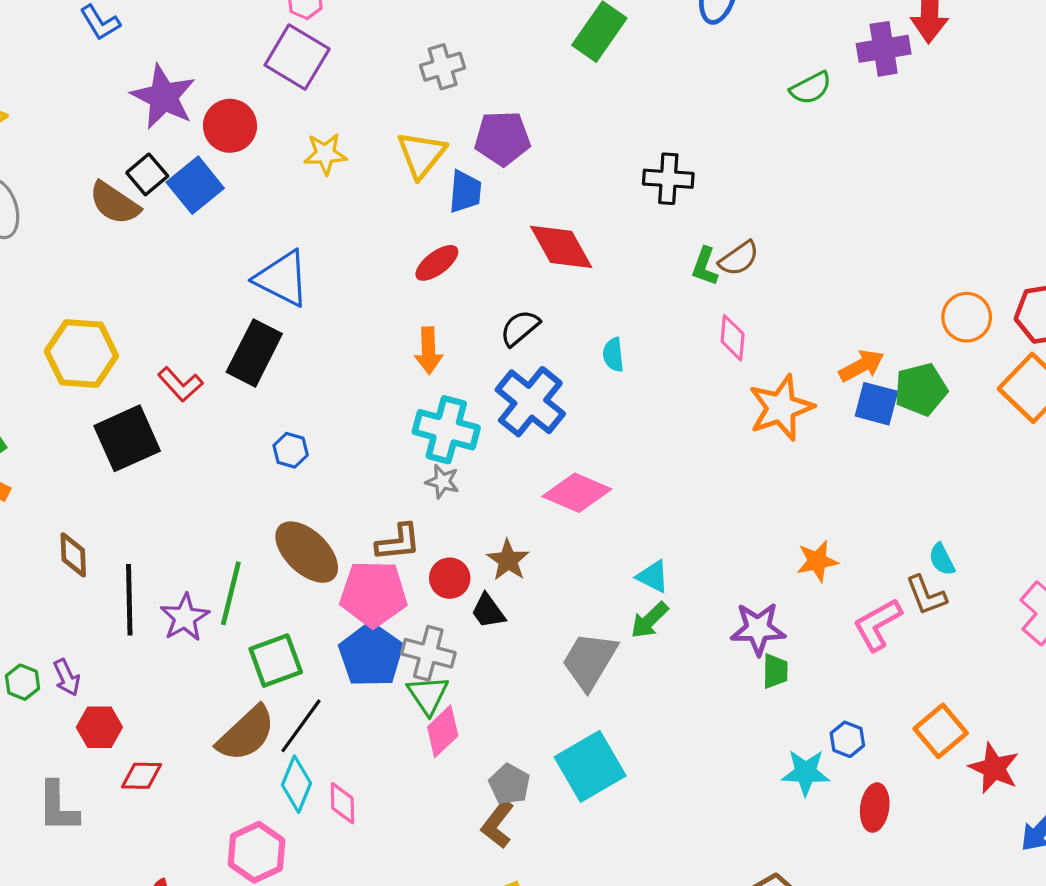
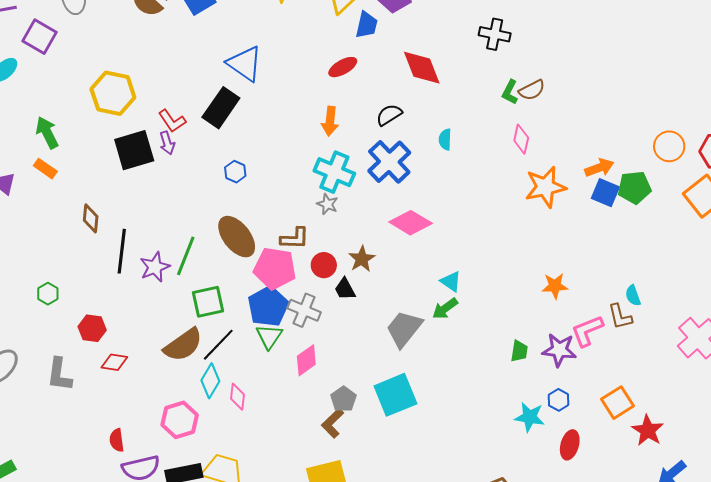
purple star: (758, 629) -> (559, 350), moved
purple arrow: (67, 677) -> (167, 143), moved
green triangle: (428, 695) -> (269, 336), moved

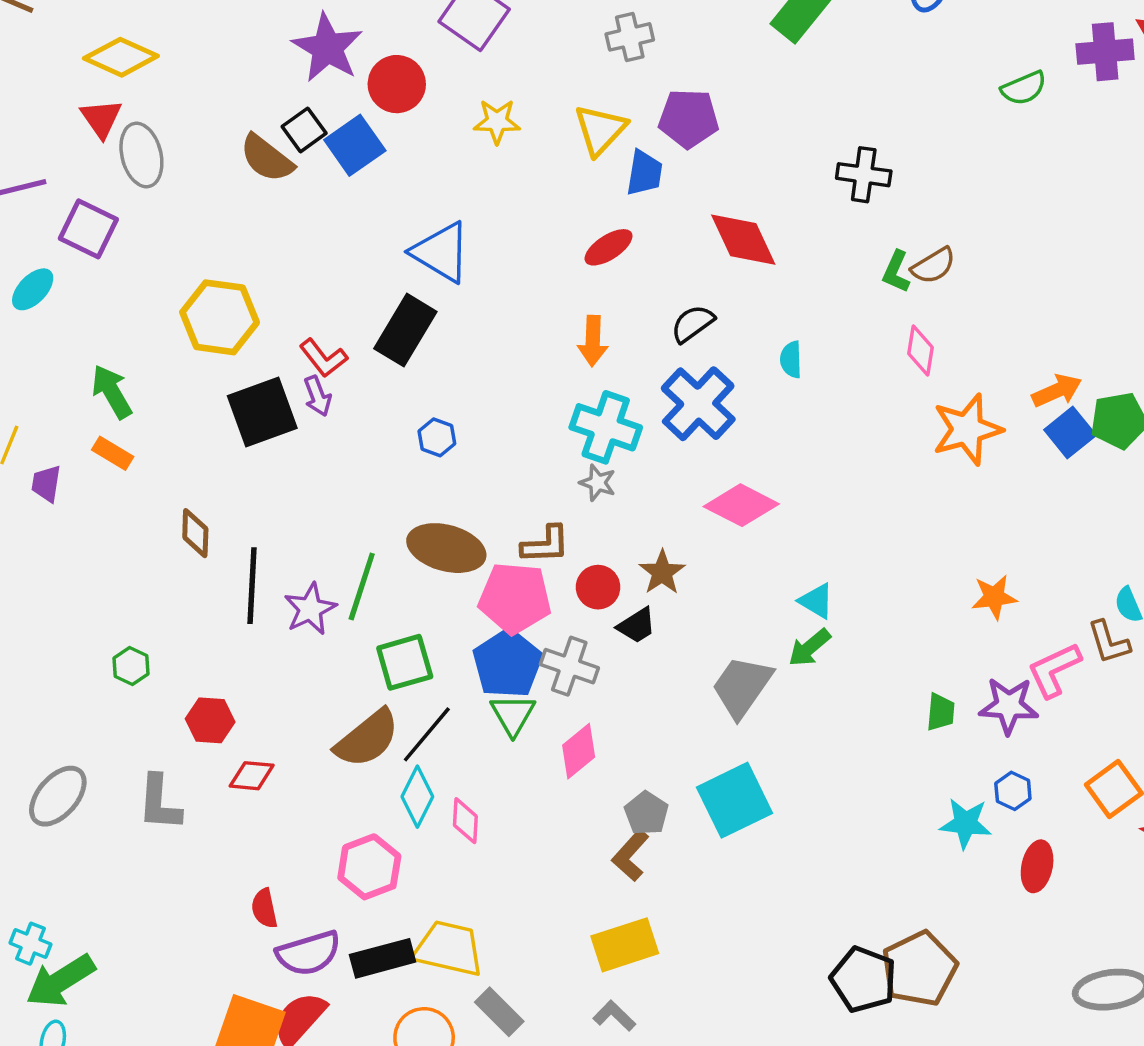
blue square: (605, 193) -> (1070, 433), turned 32
brown ellipse: (237, 237) -> (446, 548), turned -33
black trapezoid: (345, 289) -> (637, 625), turned -90

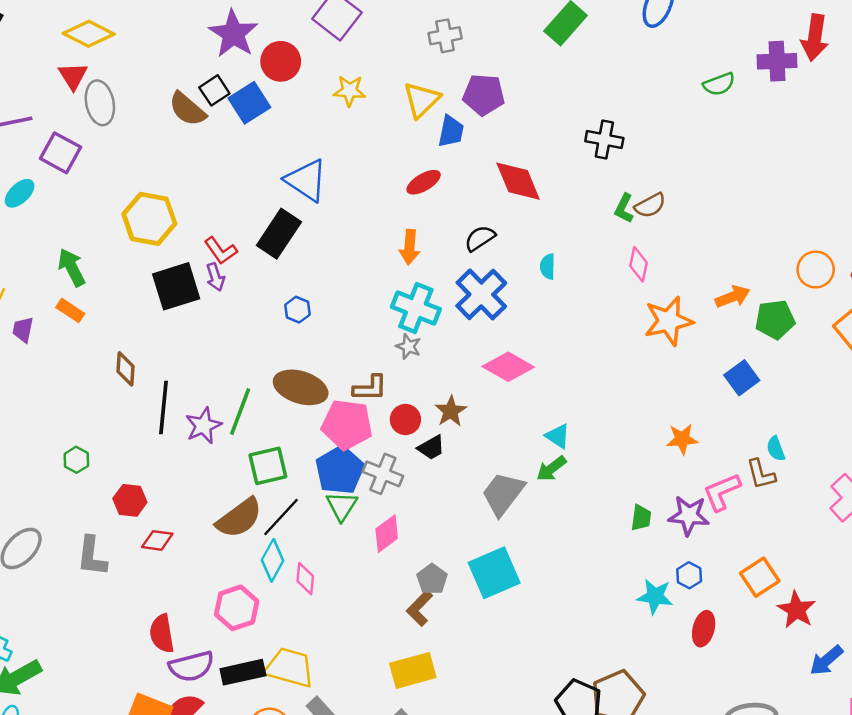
blue square: (1070, 433) -> (742, 378), moved
red semicircle: (264, 908) -> (162, 634), size x1.4

